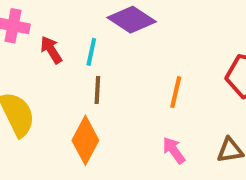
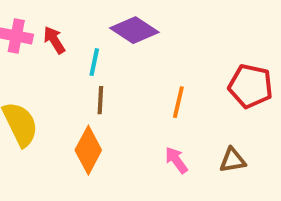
red arrow: (51, 50) -> (54, 40), moved

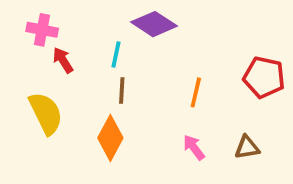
red arrow: (54, 40) -> (63, 60), moved

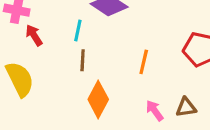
orange diamond: (110, 138) -> (98, 99), moved
pink arrow: (194, 147) -> (155, 110), moved

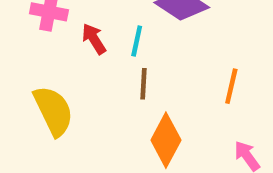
red arrow: (34, 35) -> (94, 39), moved

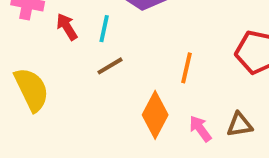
brown line: (143, 84) -> (110, 66), turned 56
orange diamond: (166, 140) -> (155, 115), moved

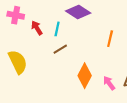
orange line: (187, 68) -> (110, 39), moved

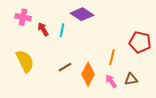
orange line: (110, 39) -> (112, 57), moved
brown line: (60, 49) -> (65, 67), moved

